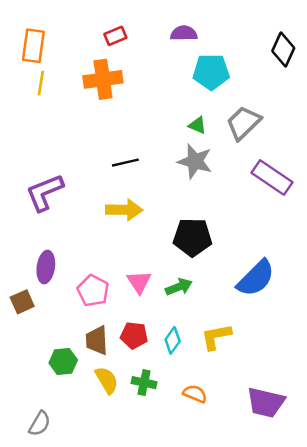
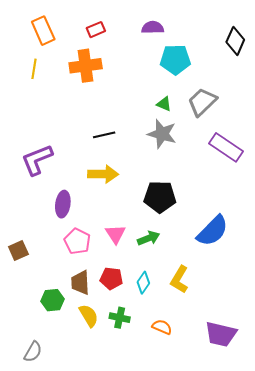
orange rectangle: (33, 46) -> (43, 31), moved, turned -32
purple ellipse: (46, 267) -> (63, 204), moved
yellow L-shape: (216, 337) -> (180, 279), turned -48

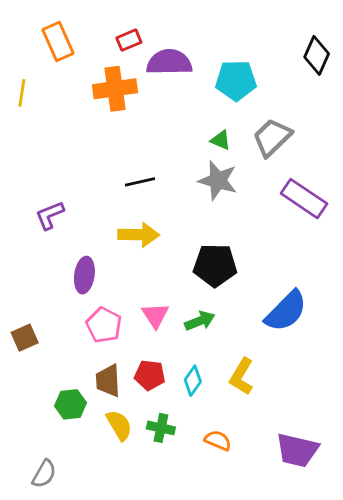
purple semicircle: (153, 28) -> (169, 62), moved, size x1.5
yellow line: (34, 69) -> (22, 93), moved
purple L-shape: (37, 160) -> (50, 215), size x0.7

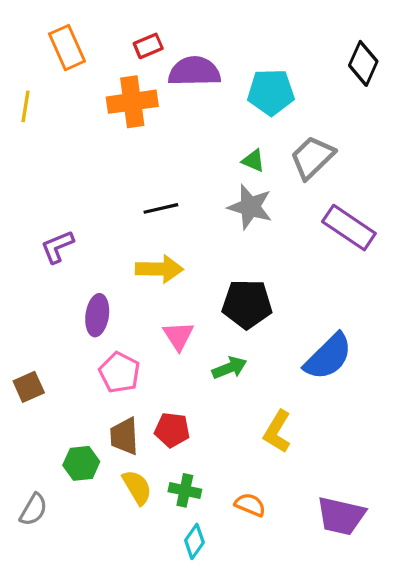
pink triangle: (155, 315) -> (178, 336), moved
cyan diamond: (193, 381) -> (194, 541), moved
gray semicircle: (44, 474) -> (33, 510), moved

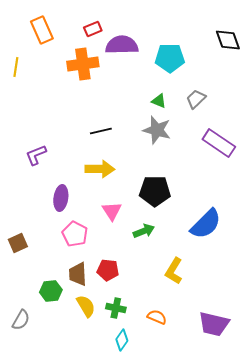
black diamond: (363, 63) -> (228, 40), turned -44
gray trapezoid: (312, 157) -> (196, 99), size x0.7

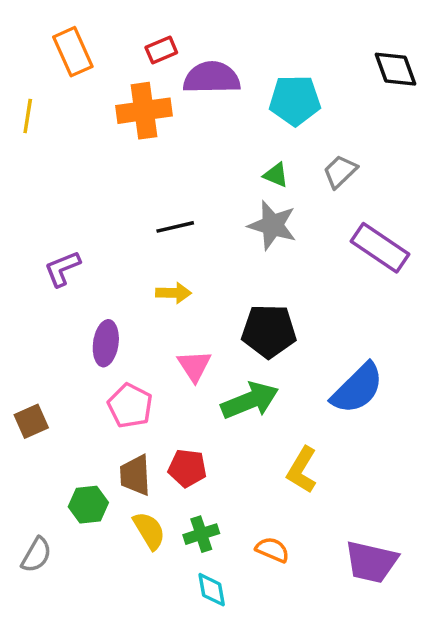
yellow arrow: (100, 169) -> (173, 293), size x0.7
green arrow: (144, 231) -> (250, 400), size x1.5
green cross: (116, 308) -> (201, 534), turned -30
cyan diamond: (122, 340) -> (212, 590), turned -45

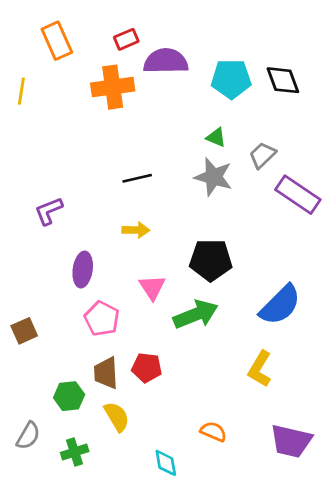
black diamond: (396, 69) -> (283, 80), moved
gray trapezoid: (340, 171) -> (262, 155), moved
yellow L-shape: (302, 470) -> (260, 369), moved
green cross: (201, 534) -> (75, 452), moved

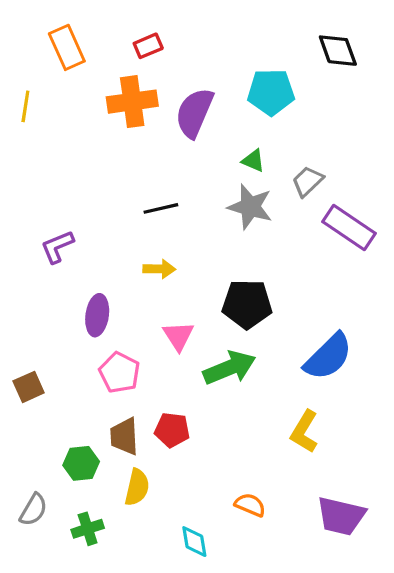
purple semicircle: (166, 61) -> (194, 113), moved, turned -66
black diamond: (283, 80) -> (338, 51), moved
yellow semicircle: (117, 417) -> (137, 487), turned 44

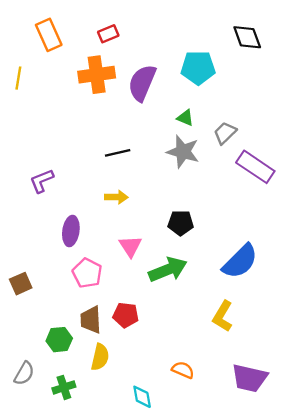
black pentagon: (247, 304) -> (181, 223), size x0.7

